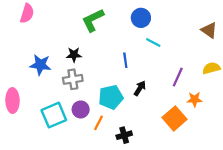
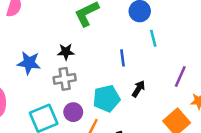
cyan line: (153, 42) -> (153, 38), turned 48

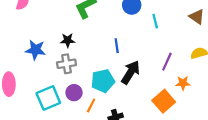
cyan line: (153, 38) -> (155, 21), moved
black arrow: (138, 89) -> (131, 72), size x1.6

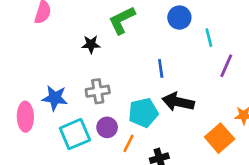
black star: (68, 40) -> (91, 44), moved
blue star: (36, 50) -> (55, 98), moved
purple line: (167, 62) -> (226, 66), moved
black arrow: (131, 72) -> (178, 102), turned -110

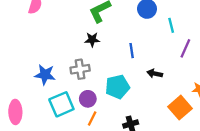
black star: (91, 44) -> (92, 40), moved
black arrow: (178, 102) -> (155, 74), moved, size x0.6
pink ellipse: (25, 117) -> (15, 112), moved
orange line: (129, 143) -> (92, 119), moved

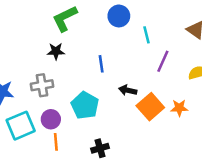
cyan pentagon: (117, 87) -> (85, 105), turned -30
orange square: (180, 108) -> (150, 107), moved
orange line: (92, 119) -> (56, 142), turned -32

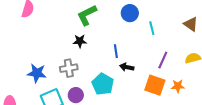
purple line: (163, 61) -> (163, 60), moved
black arrow: (128, 90) -> (127, 67), moved
orange square: (150, 107) -> (155, 85), turned -30

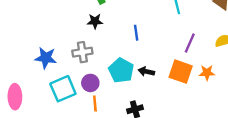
black arrow: (127, 67) -> (146, 72), moved

